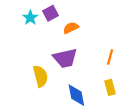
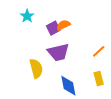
purple square: (51, 13) -> (53, 28), moved
orange line: (110, 57) -> (99, 51), turned 32

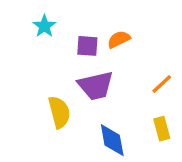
orange semicircle: (63, 25) -> (119, 39), moved
purple square: (53, 28) -> (87, 46), turned 32

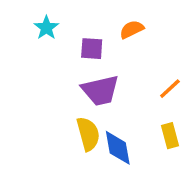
orange semicircle: (119, 39) -> (132, 29), moved
yellow semicircle: (59, 112) -> (88, 134), moved

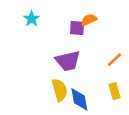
purple square: (92, 49) -> (77, 28), moved

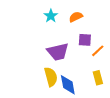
cyan star: (32, 19) -> (51, 16), moved
purple square: (77, 28) -> (85, 40), moved

